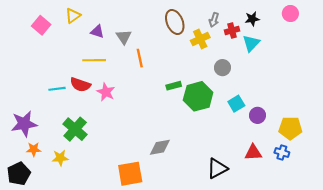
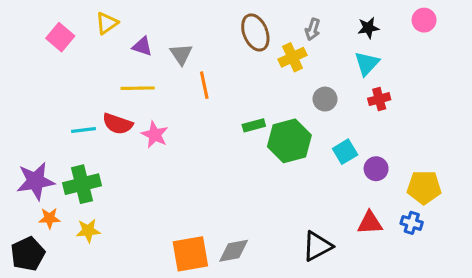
red cross: (232, 30) -> (379, 99), moved
green cross: (75, 129) -> (82, 184), moved, turned 35
gray diamond: (160, 147) -> (234, 251), moved

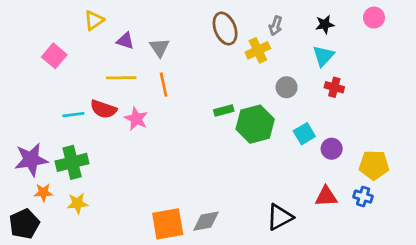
pink square: (60, 37) -> (54, 56), moved
orange line: (204, 85) -> (164, 85), moved
red cross: (379, 99) -> (334, 87), turned 30

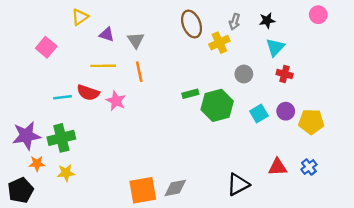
black star: (325, 24) -> (267, 21), moved
purple circle: (332, 149) -> (286, 111), moved
yellow pentagon: (374, 165) -> (311, 122), moved
blue cross: (363, 197) -> (309, 167), turned 35

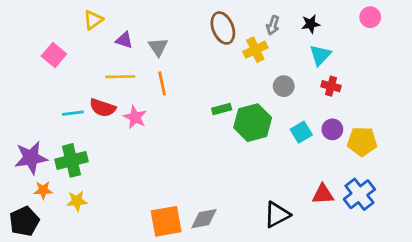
blue cross: (309, 167) -> (359, 194), size x1.6

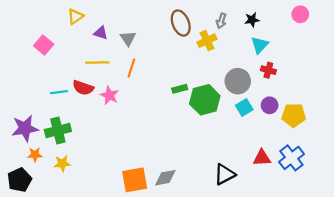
orange line: (162, 83) -> (131, 68), turned 30
gray circle: (284, 86) -> (238, 81), moved, size x1.5

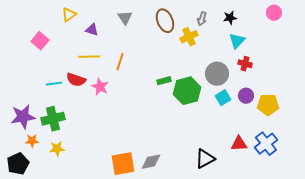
gray triangle: (128, 38) -> (125, 18), moved

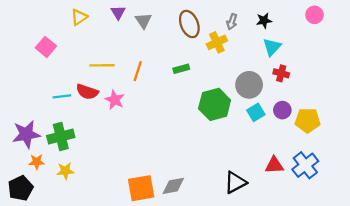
purple triangle: (92, 30) -> (118, 13), moved, turned 40
green rectangle: (164, 81) -> (181, 69), moved

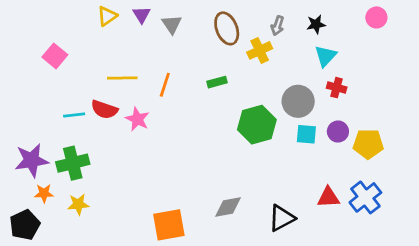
yellow triangle: (79, 17) -> (107, 16), moved
cyan square: (256, 112) -> (306, 134), turned 36
gray diamond: (173, 186) -> (228, 207), moved

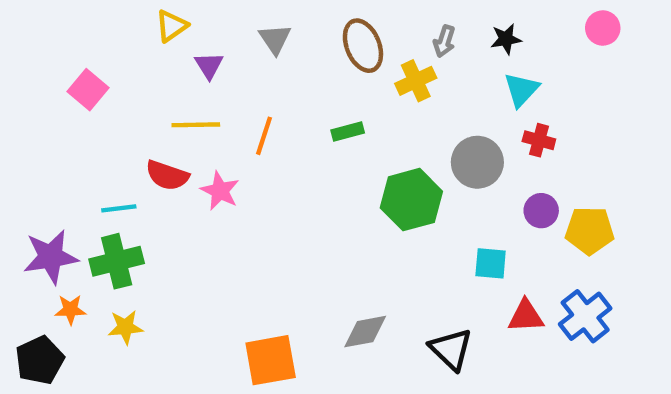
purple triangle: (141, 15) -> (209, 65), moved
cyan line: (74, 115) -> (119, 208), moved
cyan square: (306, 134) -> (491, 263), moved
black triangle: (282, 218) -> (451, 349), turned -48

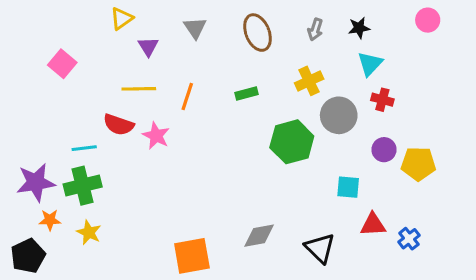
yellow cross: (416, 81) -> (309, 81), moved
blue cross: (585, 316) -> (409, 239), moved, size x0.6
yellow star: (125, 327) -> (89, 232), turned 30

